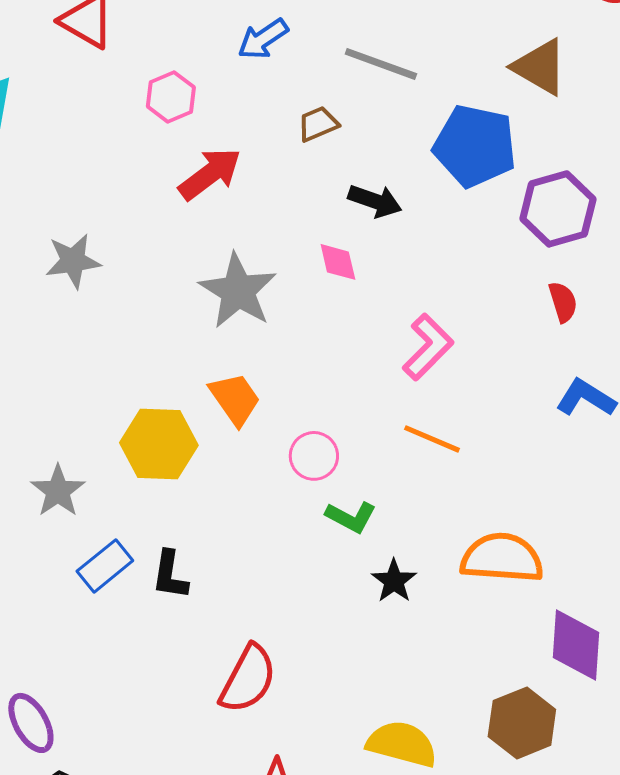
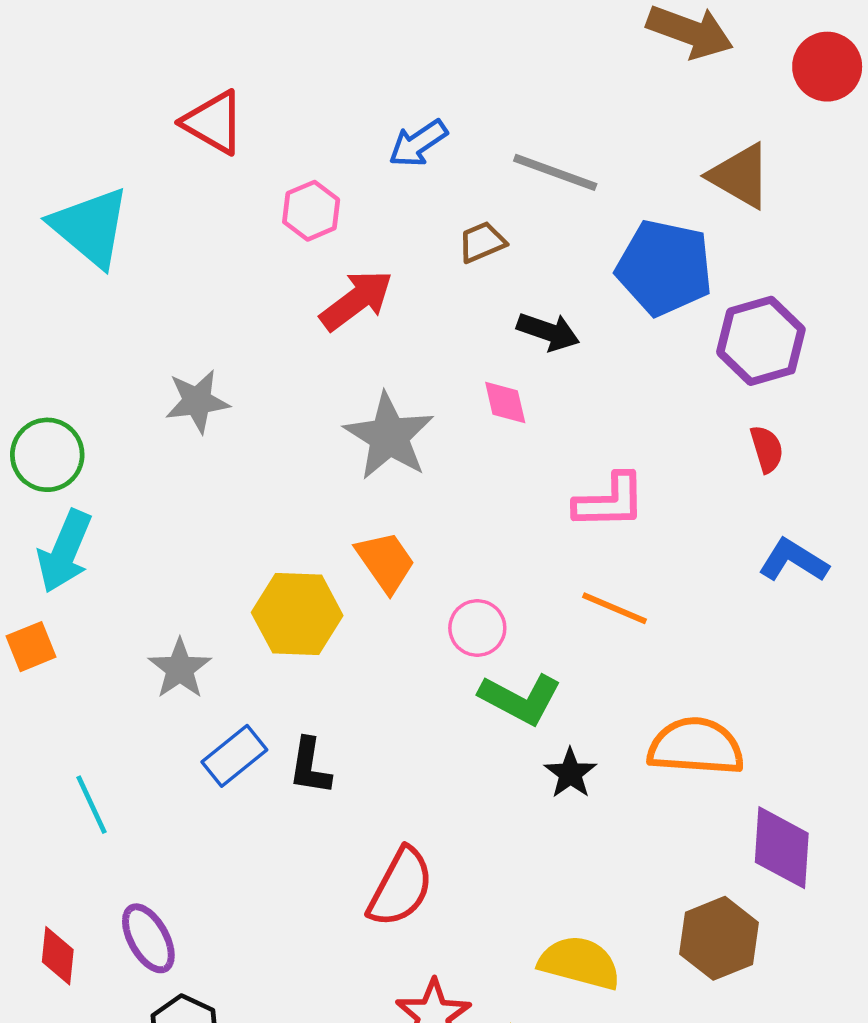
pink L-shape: (428, 347) -> (610, 501), turned 44
green L-shape: (351, 517) -> (520, 699), size x1.4

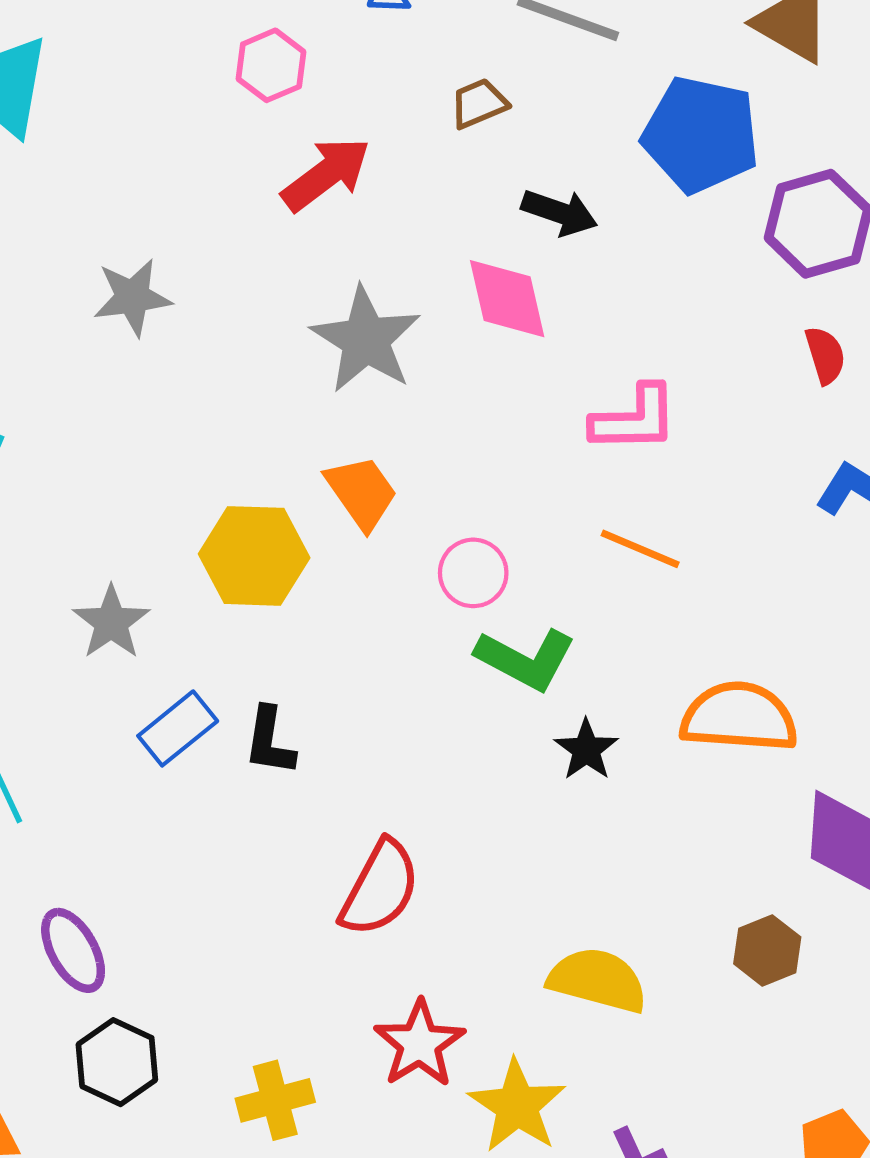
pink diamond: (505, 403) -> (507, 299), size x1.5
brown hexagon: (719, 938) -> (767, 950), size x0.7

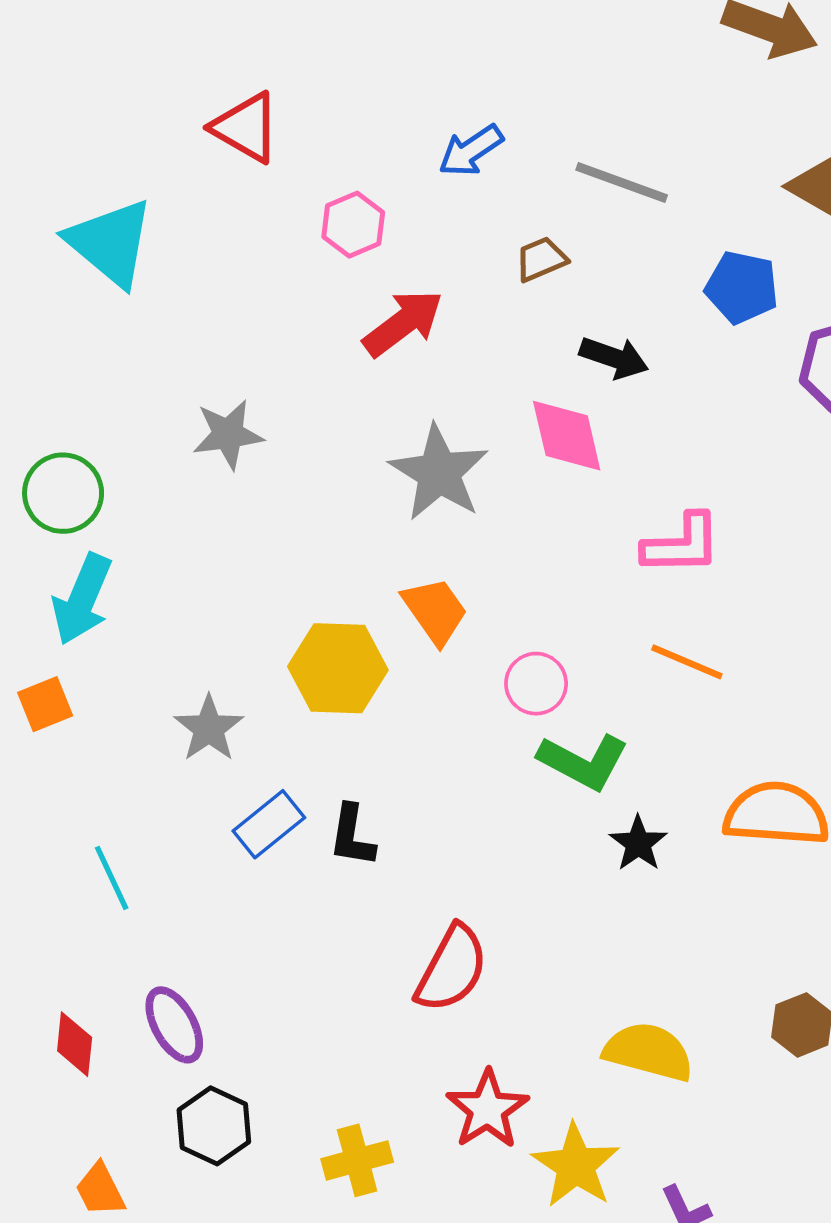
blue pentagon: (701, 135) -> (742, 287), size x0.7

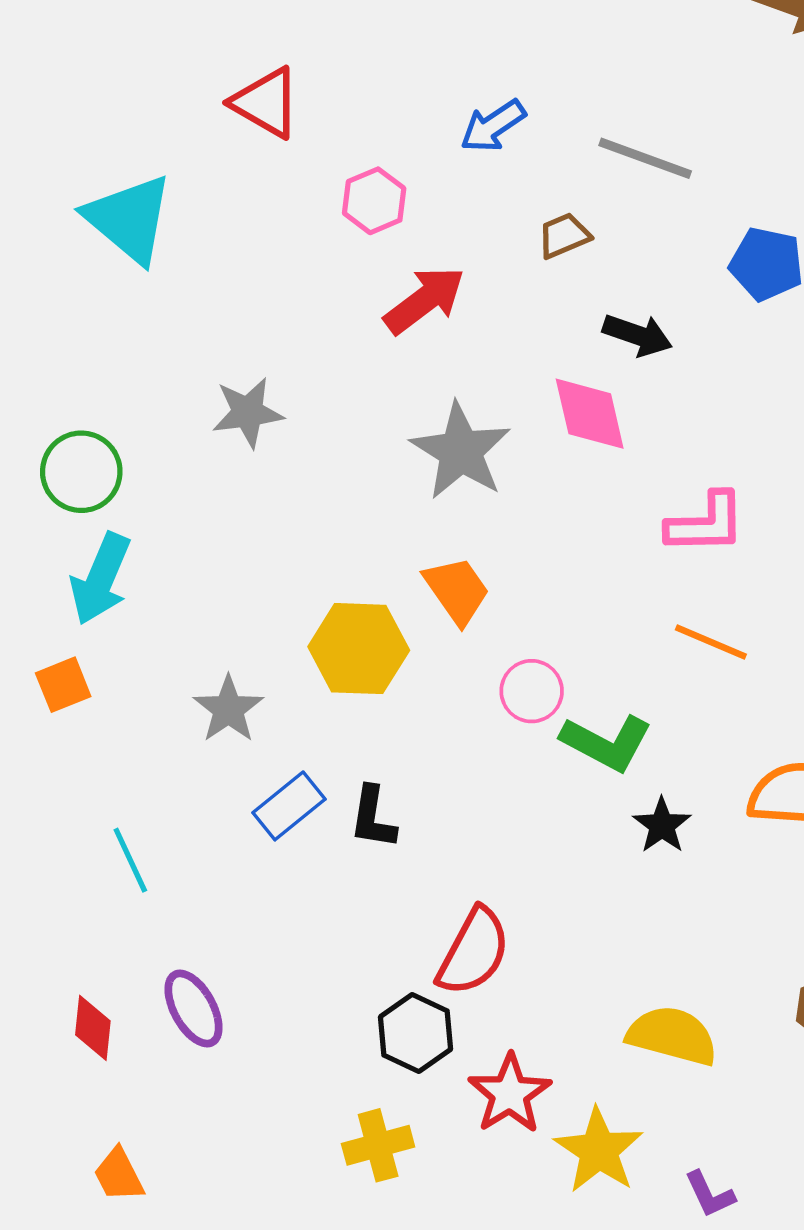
pink circle: (536, 684) -> (532, 691), moved
black hexagon: (214, 1126) -> (415, 1033), moved

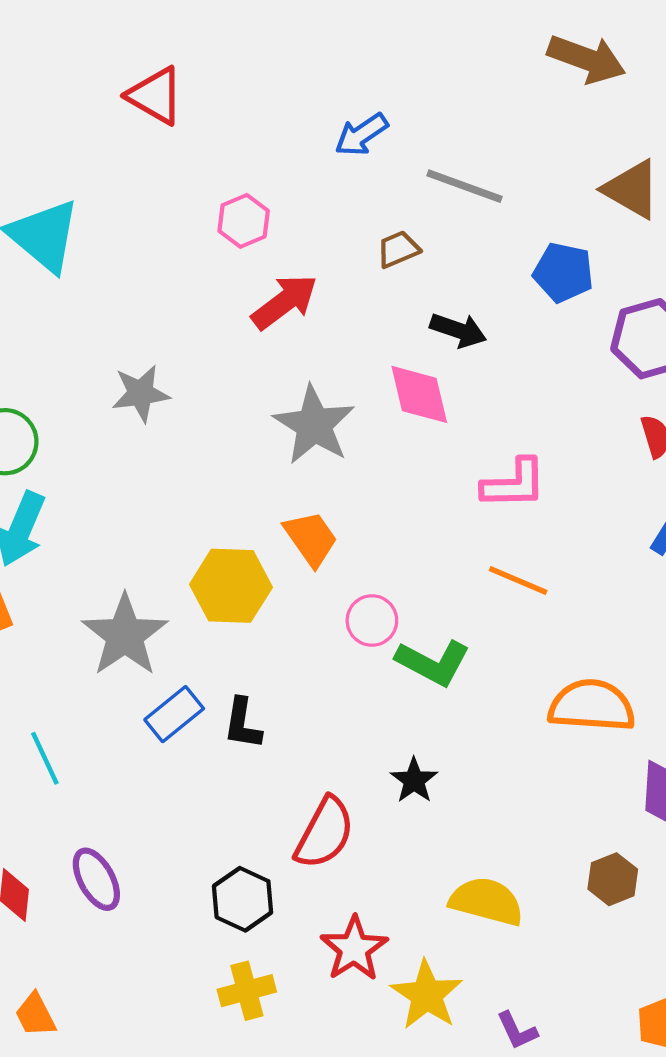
red triangle: (266, 103) -> (155, 96), moved
blue arrow: (493, 126) -> (361, 135), moved
gray star: (228, 709) -> (125, 635), size x1.5
black star: (662, 825) -> (414, 780), moved
black hexagon: (415, 1033) -> (243, 899), moved

